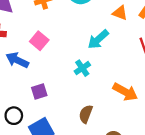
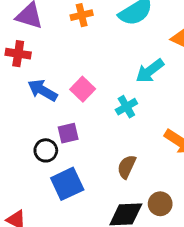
pink square: (39, 41) -> (83, 89), moved
black circle: (14, 116) -> (46, 150), moved

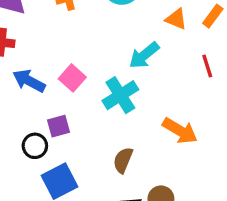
cyan cross: (126, 107) -> (120, 95), size x1.5

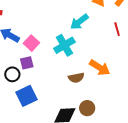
pink square: (72, 78) -> (31, 43), moved
brown semicircle: (123, 160) -> (76, 78), moved, turned -126

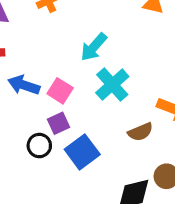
cyan arrow: (79, 22) -> (94, 47), moved
blue square: (27, 96) -> (82, 152), moved

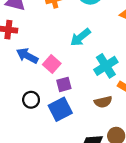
cyan cross: (112, 85) -> (106, 66), moved
purple square: (59, 123) -> (64, 84), moved

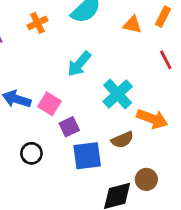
blue square: (60, 109) -> (87, 156), moved, turned 30

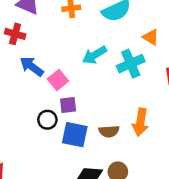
cyan cross: (118, 94) -> (131, 64), moved
orange arrow: (152, 119) -> (140, 122), turned 60
black circle: (31, 153) -> (47, 120), moved

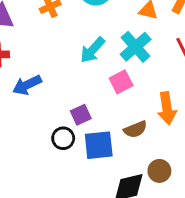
blue arrow: (32, 66) -> (27, 85), turned -45
pink square: (58, 80) -> (121, 82), moved, turned 30

